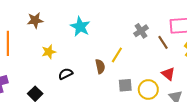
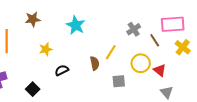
yellow circle: (148, 90) -> (141, 63), moved

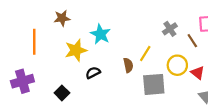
cyan star: (76, 25) -> (100, 34), moved
yellow star: (46, 49) -> (76, 50), size x1.5
gray square: (119, 81) -> (154, 84), size x1.6

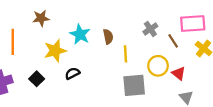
yellow line: (145, 53) -> (125, 54), turned -35
brown semicircle: (128, 65) -> (108, 37), moved
black square: (62, 93) -> (37, 79), moved

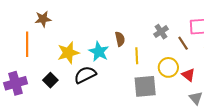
brown star: (41, 18) -> (43, 19), moved
cyan star: (80, 34) -> (99, 52), moved
black semicircle: (72, 73) -> (85, 75), size x1.5

